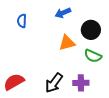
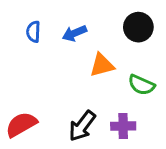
blue arrow: (63, 13) -> (74, 33), moved
black circle: (91, 30) -> (138, 27), moved

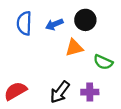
black circle: (138, 27) -> (85, 20), moved
blue semicircle: (33, 32) -> (24, 23), size x1.5

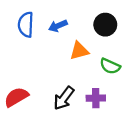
black circle: (85, 20) -> (105, 25), moved

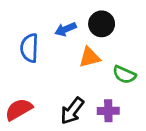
blue semicircle: (26, 25) -> (29, 48), moved
black circle: (105, 25) -> (102, 24), moved

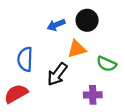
blue semicircle: (29, 48) -> (25, 59), moved
black arrow: (72, 111) -> (57, 74), moved

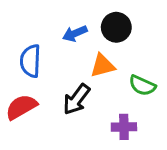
blue semicircle: (25, 59) -> (30, 61), moved
red semicircle: (16, 94) -> (21, 107), moved

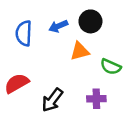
blue semicircle: (30, 61) -> (24, 33), moved
black arrow: (76, 99) -> (52, 100), moved

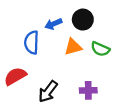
blue semicircle: (24, 33) -> (32, 42), moved
green semicircle: (111, 67) -> (100, 49), moved

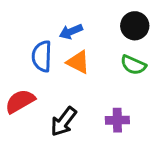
black circle: (83, 20) -> (135, 26), moved
orange triangle: (73, 47) -> (78, 62), moved, turned 42

